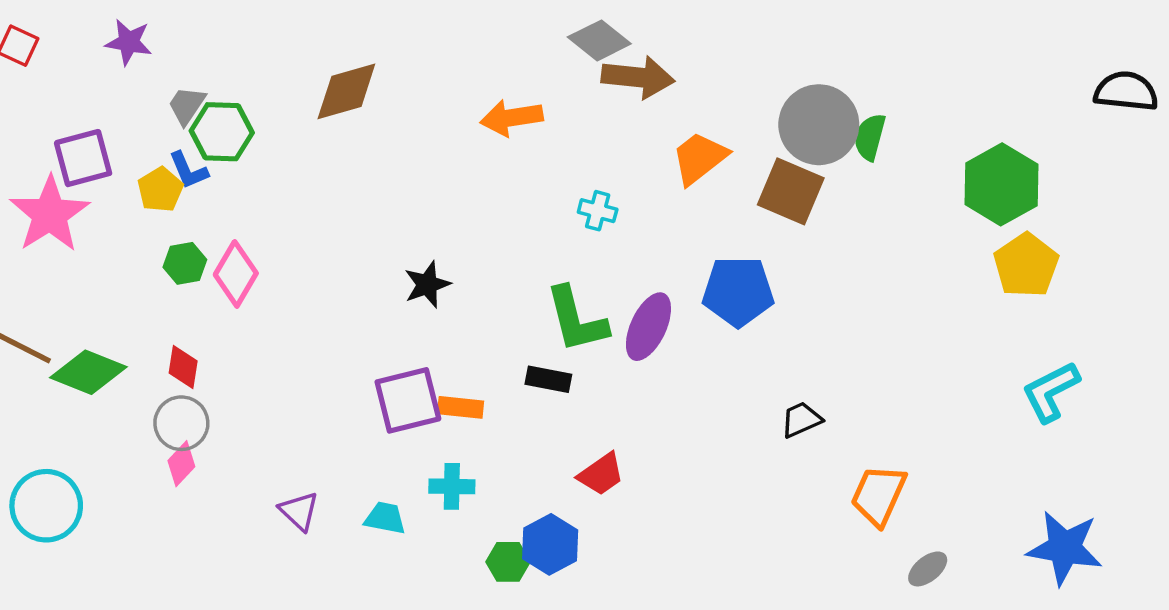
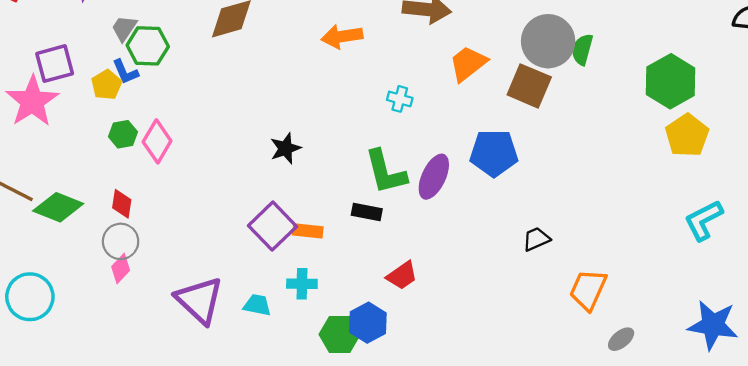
purple square: (408, 400) -> (272, 226), turned -30
purple triangle: (299, 511) -> (199, 300), size x1.8
green hexagon: (508, 562) -> (340, 334), size x1.4

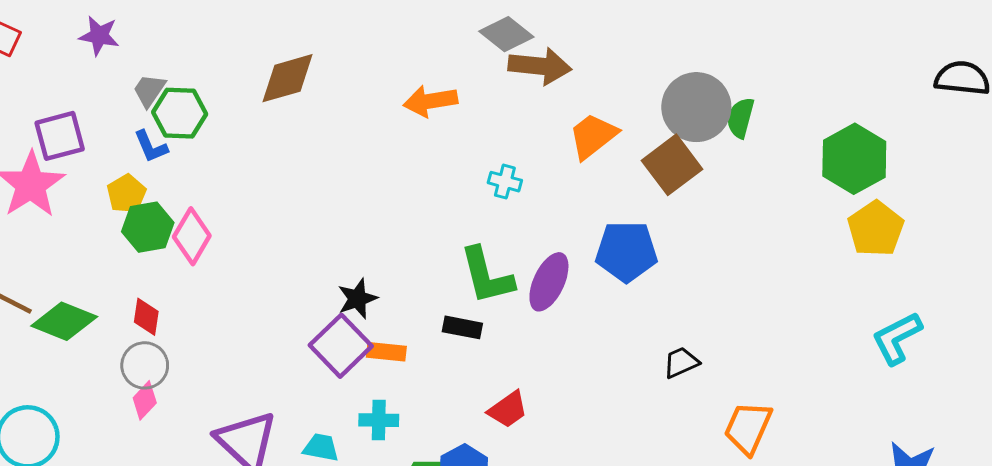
yellow pentagon: (106, 85) -> (126, 194), moved
brown square: (529, 86) -> (672, 165), turned 30
green hexagon: (123, 134) -> (148, 227), size x1.4
black star: (285, 148) -> (357, 299), moved

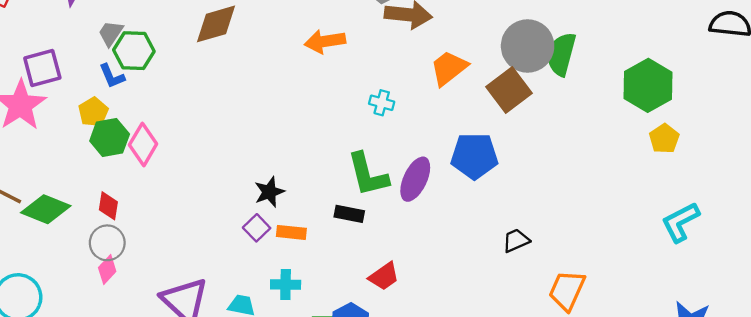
green semicircle: (740, 118) -> (561, 54), size x1.4
yellow pentagon: (876, 229) -> (664, 139), size x0.7
purple square: (341, 346) -> (257, 228), size x0.6

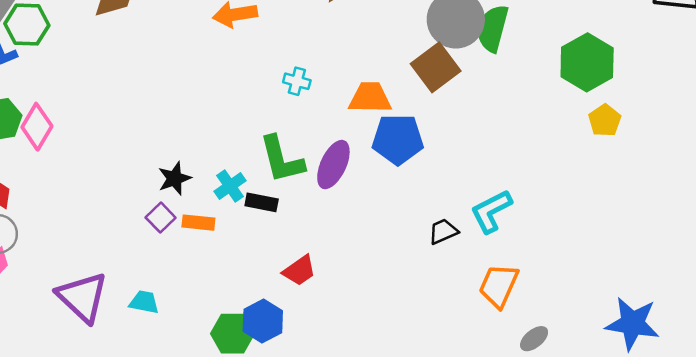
orange trapezoid: (449, 68) -> (370, 98), moved, turned 39
cyan L-shape: (680, 222) -> (491, 211), moved
cyan cross: (286, 285) -> (230, 186), moved, turned -36

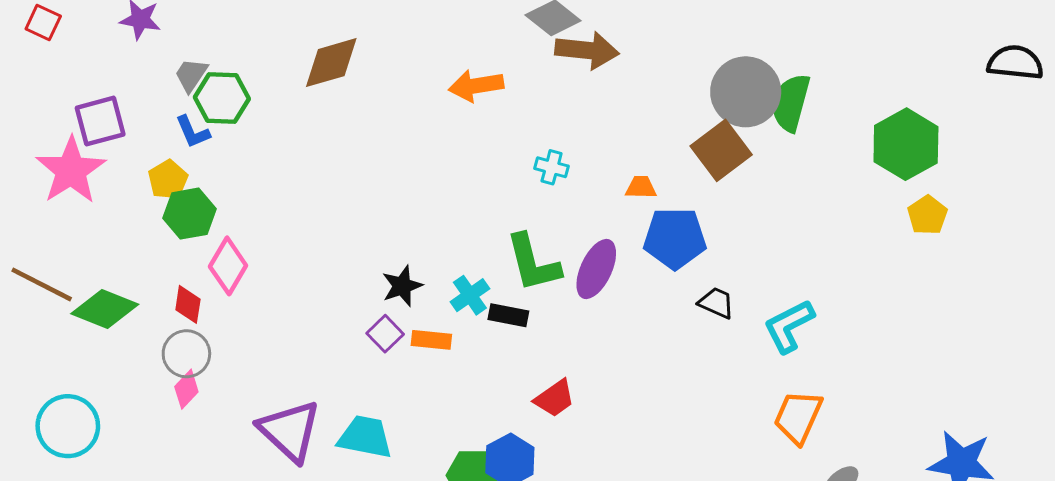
orange trapezoid: (370, 98) -> (641, 187), size x0.6
pink diamond: (37, 127) -> (228, 266), moved
black trapezoid: (443, 231) -> (716, 303), moved, turned 48
cyan trapezoid: (144, 302) -> (365, 437), size x1.5

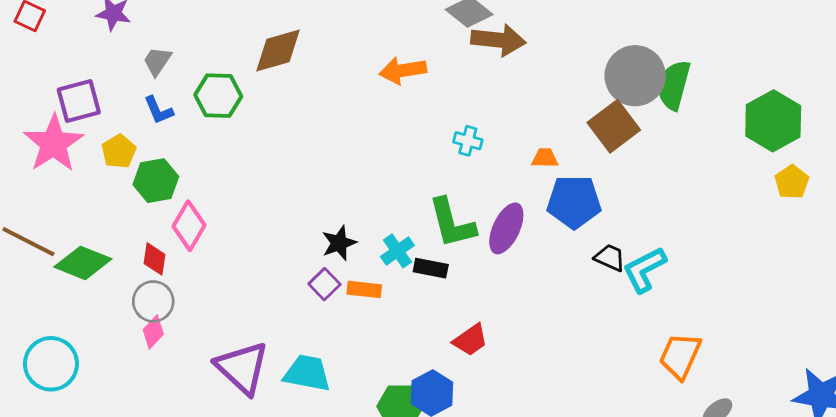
green hexagon: (222, 98) -> (218, 96), moved
yellow pentagon: (168, 180) -> (119, 151), moved
cyan L-shape: (789, 326) -> (644, 270), moved

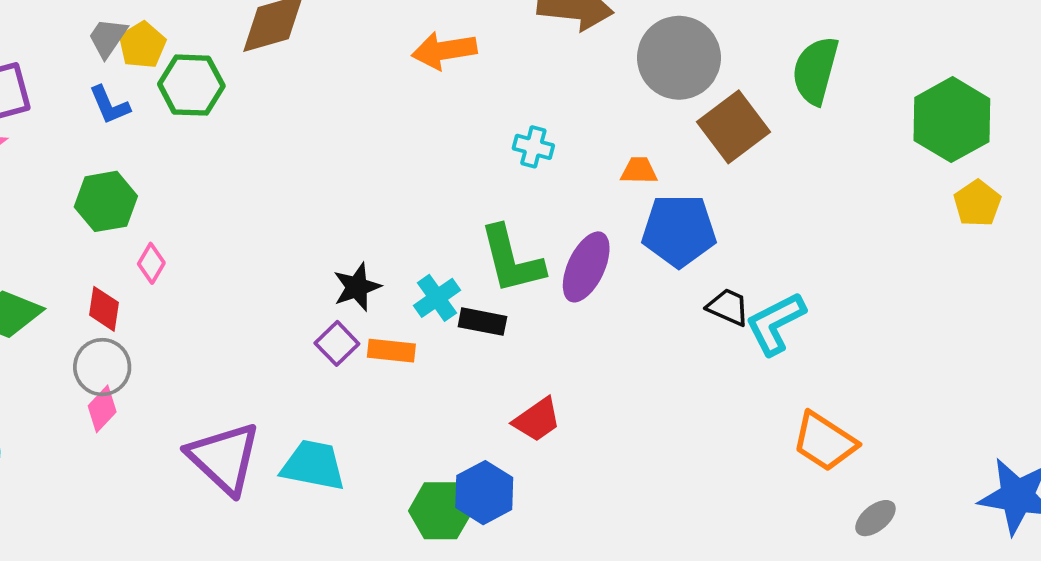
gray circle: (635, 76) -> (679, 58), moved
yellow pentagon: (119, 151) -> (142, 45), moved
pink diamond: (189, 226) -> (151, 263), size x0.6
orange trapezoid: (680, 356) -> (825, 442), turned -81

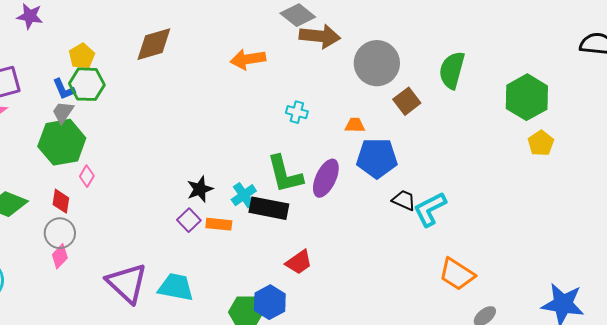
gray trapezoid: (108, 38) -> (63, 112), moved
green hexagon: (191, 85) -> (87, 84), moved
brown square: (734, 127) -> (407, 101), size x0.7
green hexagon: (106, 201) -> (62, 142), size x1.4
black rectangle: (482, 322) -> (269, 208), size x1.5

